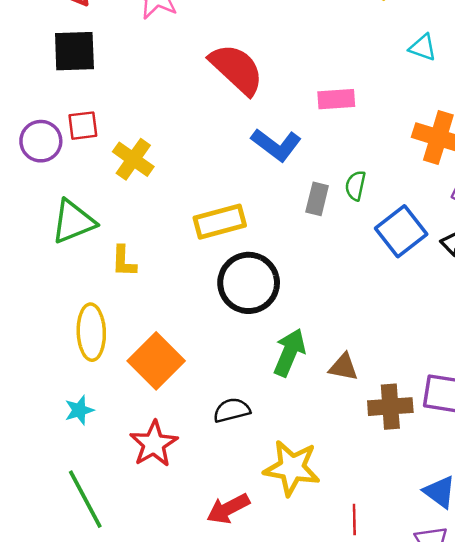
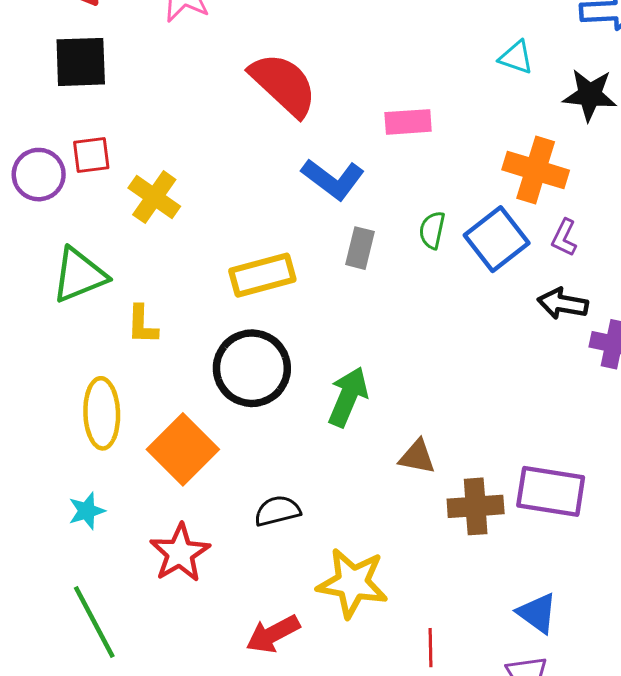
gray rectangle: (317, 199) -> (360, 248), moved
blue square: (401, 231) -> (497, 239), moved
black circle: (249, 283) -> (252, 368), moved
green arrow: (289, 353) -> (348, 397), moved

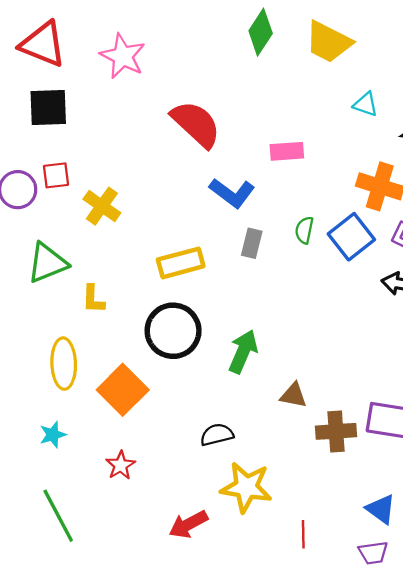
black semicircle: (277, 511) -> (217, 435), moved
red star: (180, 553) -> (121, 465), size x0.7

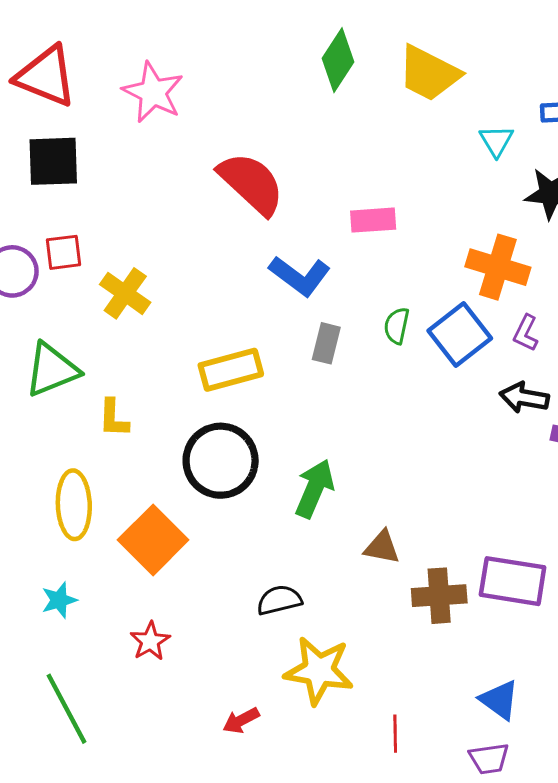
cyan triangle: (366, 104) -> (496, 141), moved, turned 40
red arrow: (188, 524) -> (241, 720), size x0.7

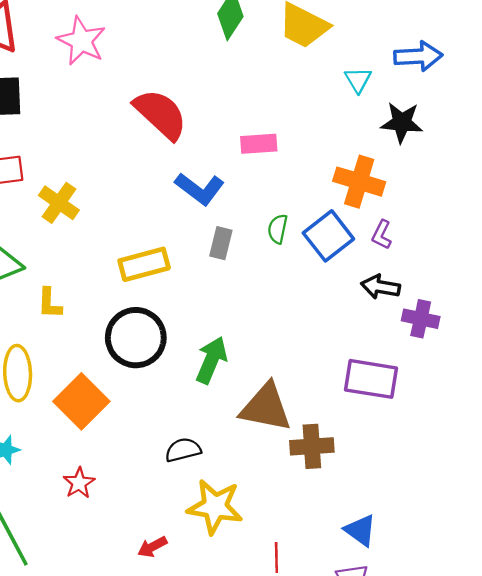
brown triangle: (382, 547) -> (266, 407), size x1.8
purple rectangle: (513, 581) -> (371, 379), moved

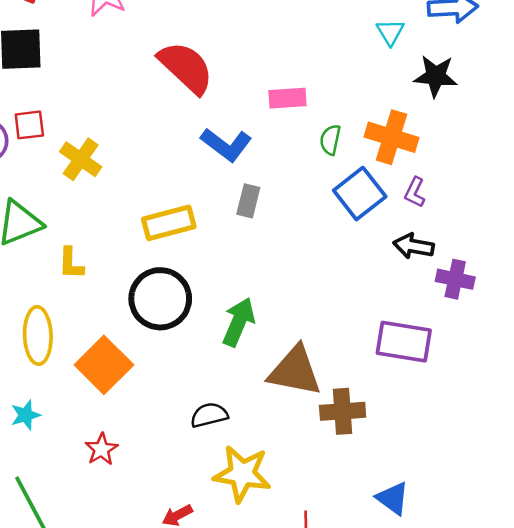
green semicircle: (278, 229) -> (330, 140), moved

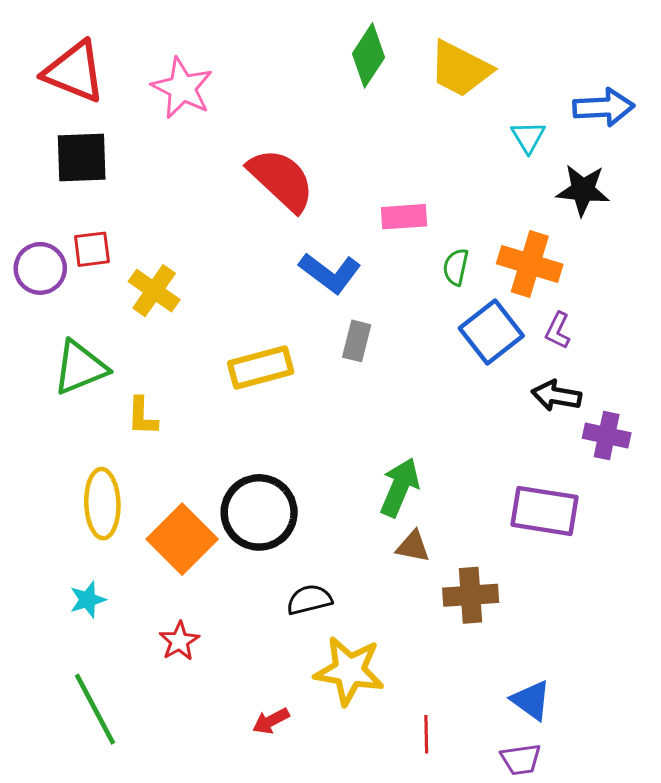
black circle: (160, 299) -> (259, 512), moved
green arrow: (239, 322) -> (400, 487), moved
brown triangle: (295, 371) -> (413, 546), size x0.5

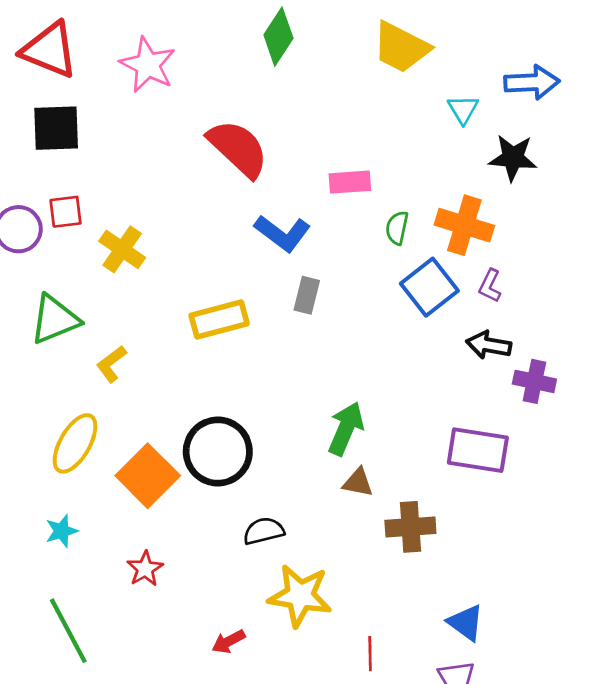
green diamond: (369, 55) -> (278, 37), moved
yellow L-shape: (142, 416) -> (111, 364), turned 51
yellow ellipse: (102, 504) -> (75, 443), turned 32

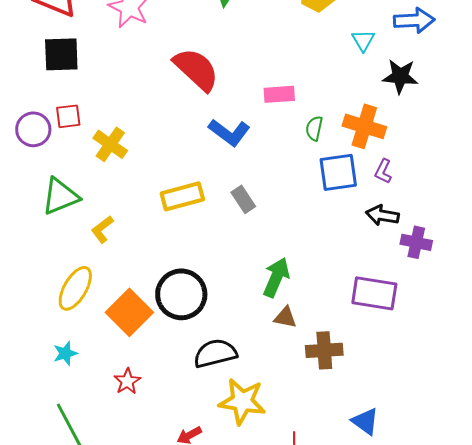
blue square: (429, 287) -> (338, 172), turned 30
gray rectangle: (307, 295) -> (243, 199), moved, turned -48
black semicircle: (264, 531) -> (215, 353), size x1.4

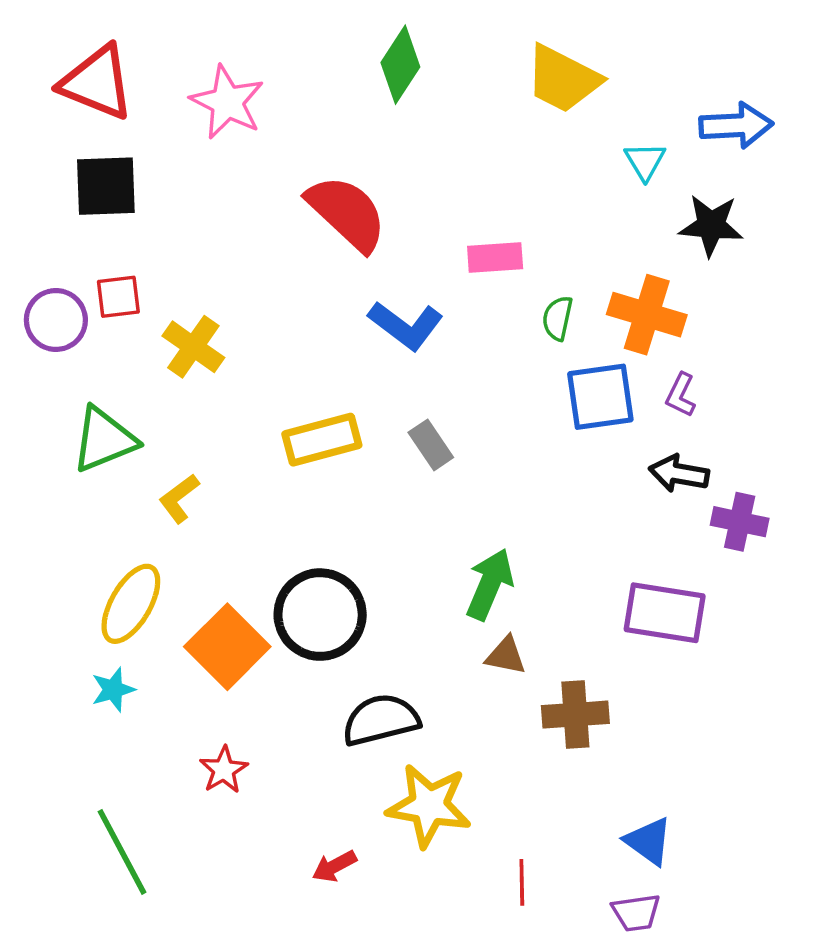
cyan star: (65, 353) -> (113, 690), moved

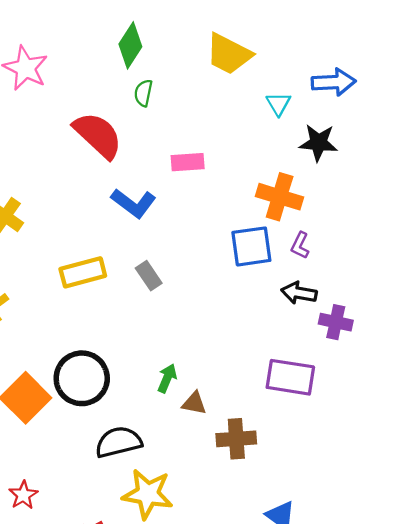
green semicircle: (558, 318) -> (143, 93), moved
green arrow: (490, 584) -> (167, 378), moved, size x0.7
red star: (224, 770) -> (23, 495), moved

